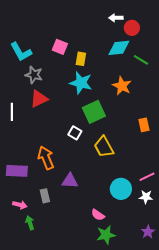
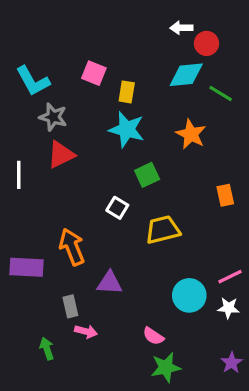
green square: (94, 112) -> (147, 175), size x0.7
yellow trapezoid: (104, 147) -> (163, 230), turned 105
pink arrow: (20, 205) -> (86, 331), moved

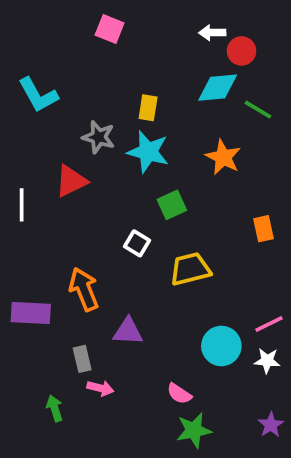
pink square: (94, 73) -> (110, 29), moved
gray star: (53, 117) -> (99, 137), moved

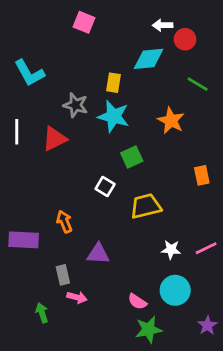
cyan diamond: (218, 88) -> (149, 59), moved
white line: (22, 205) -> (17, 132), moved
orange arrow: (84, 289) -> (64, 222), size x0.7
cyan circle: (221, 346) -> (175, 290), moved
white star: (267, 361) -> (171, 250), moved

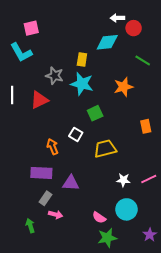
pink square: (84, 22) -> (31, 28), moved, turned -35
orange star: (171, 121) -> (123, 87), turned 30
orange arrow: (64, 222) -> (53, 147), moved
purple rectangle: (24, 240) -> (41, 173), moved
gray rectangle: (63, 275) -> (45, 198), turned 48

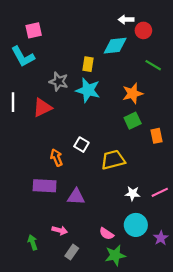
green square: (95, 113) -> (133, 121), moved
gray rectangle: (45, 198) -> (72, 252), moved
purple star: (150, 235) -> (161, 238), moved

